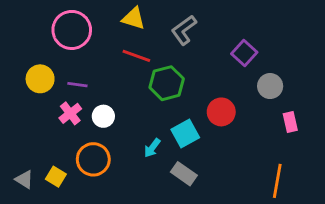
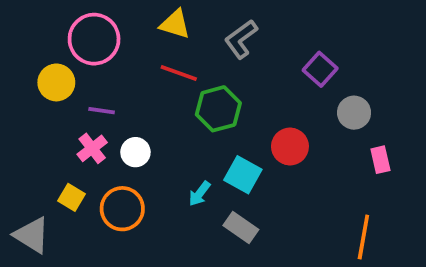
yellow circle: (40, 79) -> (56, 82), moved
cyan square: (185, 133) -> (243, 175), turned -32
yellow square: (56, 177) -> (71, 197), moved
gray triangle: (24, 179) -> (32, 235), size x1.5

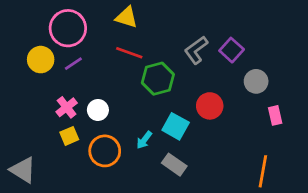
gray L-shape: (241, 39) -> (196, 50), moved
purple line: (102, 111) -> (73, 64), moved, turned -42
yellow square: (71, 197) -> (69, 136), moved, turned 36
orange circle: (122, 209) -> (105, 151), moved

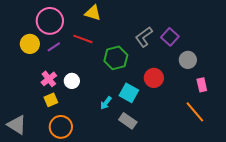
red line: (129, 53) -> (83, 39), moved
orange circle: (105, 151) -> (61, 127), moved
orange line: (263, 171) -> (195, 112), moved, turned -50

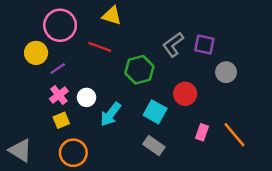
purple square: (170, 37) -> (204, 44), turned -30
purple line: (54, 47) -> (58, 69), moved
pink rectangle: (202, 85) -> (202, 132), moved, turned 32
cyan arrow: (106, 103) -> (111, 114), moved, size x1.5

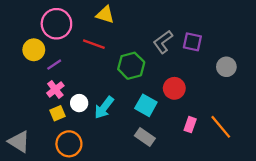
gray circle: (226, 72) -> (226, 67), moved
white circle: (87, 97) -> (79, 103), moved

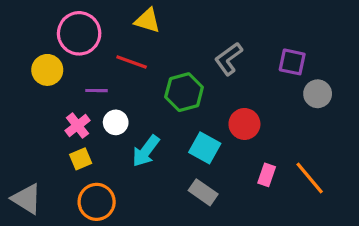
purple square: (192, 42) -> (292, 62), moved
purple line: (54, 65) -> (97, 91), moved, turned 35
white circle: (79, 103) -> (116, 122), moved

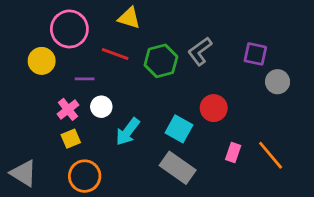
green hexagon: (184, 92) -> (161, 61), moved
gray rectangle: (203, 192) -> (178, 168), size x1.4

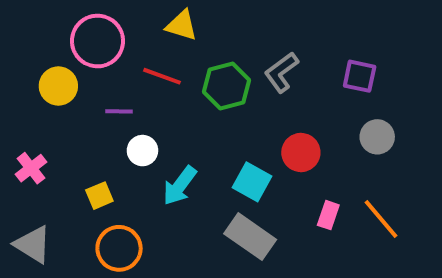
gray circle: (278, 82) -> (377, 137), moved
pink cross: (68, 109) -> (31, 168), moved

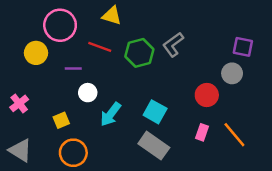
purple square: (360, 76) -> (243, 47), moved
gray circle: (377, 137) -> (232, 73), moved
red circle: (301, 152) -> (207, 95), moved

